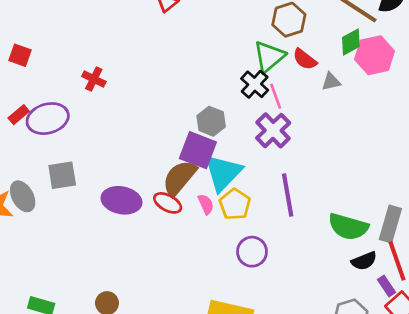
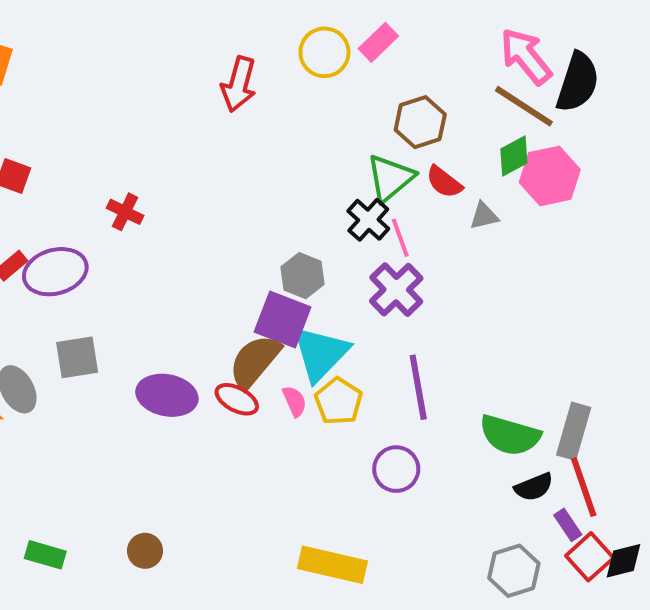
purple circle: (252, 252) -> (396, 469), moved

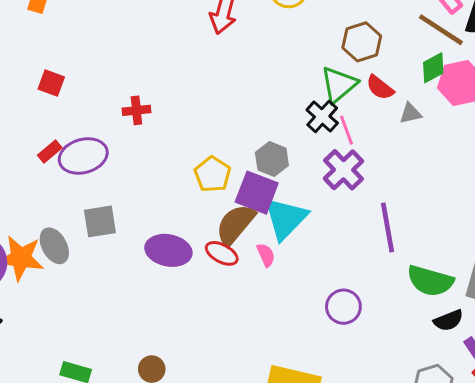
red cross: (125, 212) -> (136, 110), turned -32
purple line: (418, 387) -> (388, 228), moved
yellow pentagon: (338, 401) -> (213, 174), moved

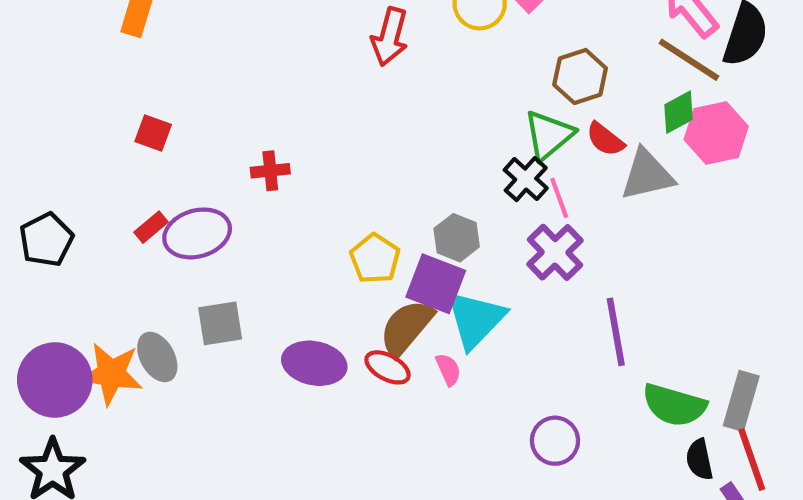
gray triangle: (410, 113) -> (647, 175), size x1.8
black semicircle: (448, 320) -> (699, 460), turned 100

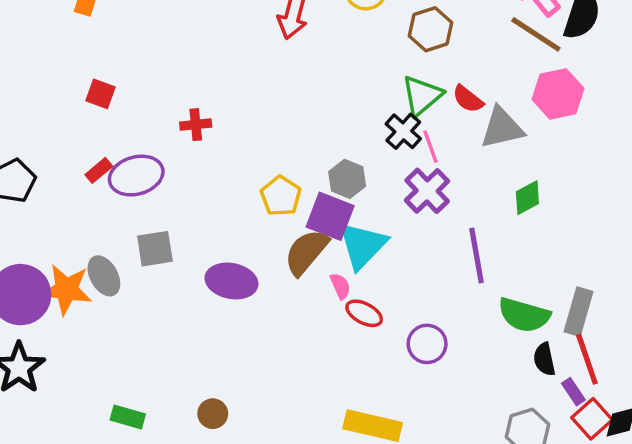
brown hexagon: (580, 76) -> (430, 29), moved
green diamond: (678, 112) -> (527, 198), moved
red ellipse: (388, 367) -> (364, 313), moved

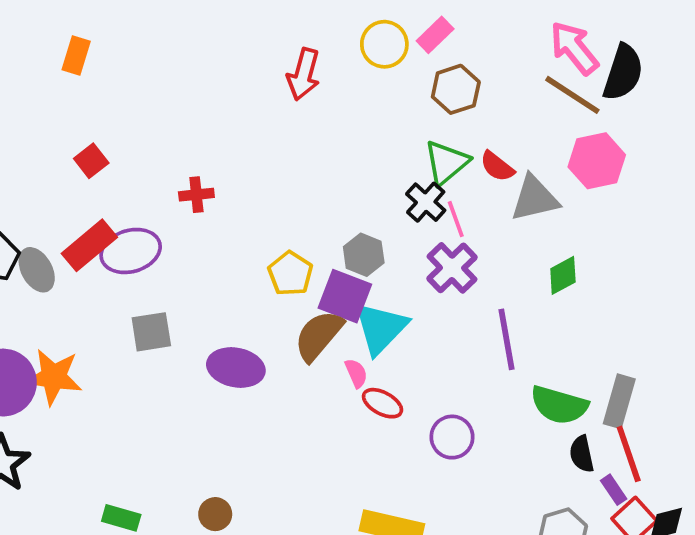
red square: (100, 94) -> (91, 161), turned 32
red rectangle: (99, 170) -> (89, 245), size x1.8
gray ellipse: (104, 276) -> (37, 270), moved

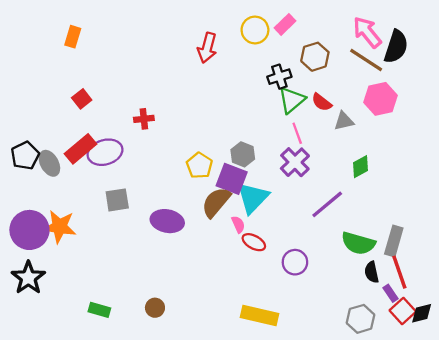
brown hexagon: (456, 89) -> (315, 57), moved
gray triangle: (535, 198) -> (344, 121), size x0.7
black cross: (426, 202) -> (279, 77), moved, turned 30
purple line: (507, 339) -> (327, 204), turned 60

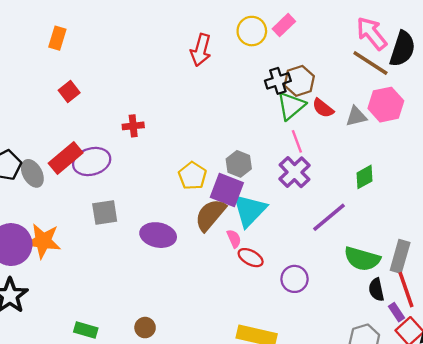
brown hexagon: (315, 57) -> (299, 81), moved
red square: (82, 99) -> (69, 92), moved
gray triangle: (344, 121) -> (356, 116), moved

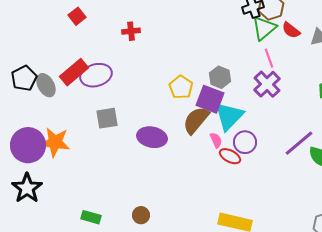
red cross: (133, 126) -> (131, 31), moved
purple line: (329, 217) -> (299, 143), moved
purple circle: (295, 279) -> (245, 142), moved

